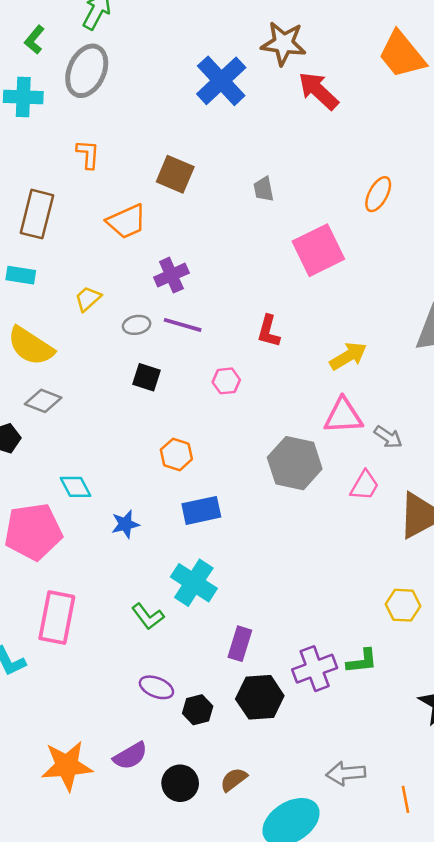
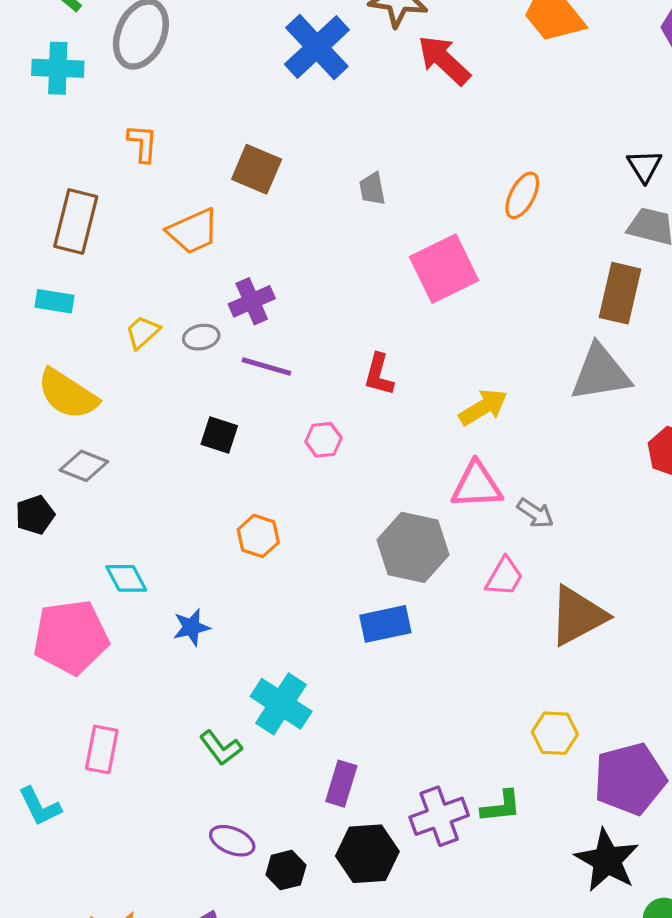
gray ellipse: (137, 325) -> (201, 337), moved
blue rectangle: (201, 510) -> (385, 624), moved
pink rectangle: (57, 618) -> (102, 749), size x0.7

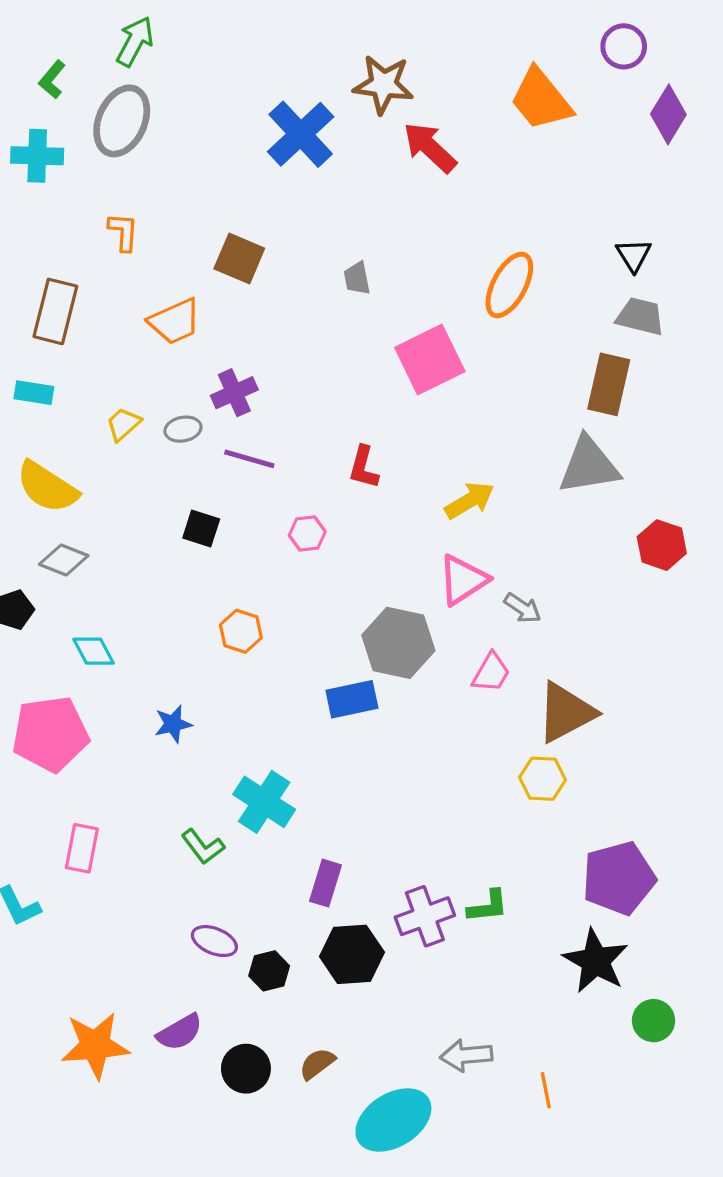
orange ellipse: (522, 195) -> (509, 285), size x1.4
pink triangle: (477, 485) -> (463, 580), turned -30
cyan diamond: (126, 578) -> (94, 651), moved
blue rectangle: (385, 624) -> (352, 699), moved
yellow hexagon: (555, 733) -> (543, 779), moved

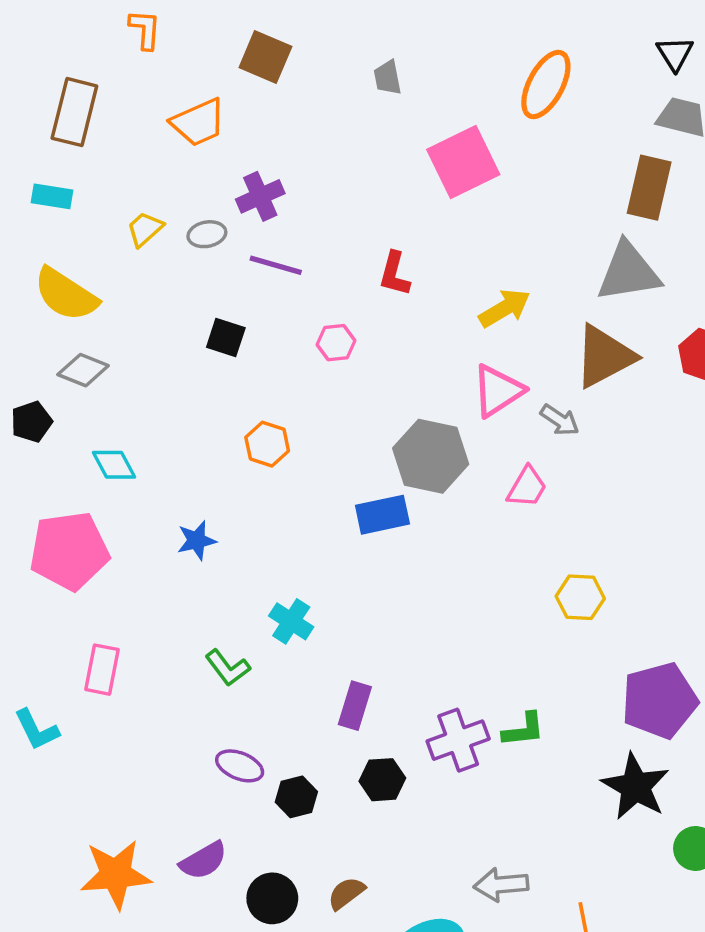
brown triangle: (566, 712) -> (604, 356), moved
cyan cross: (264, 802) -> (291, 621), size x0.7
black hexagon: (352, 954) -> (382, 780), size x0.7

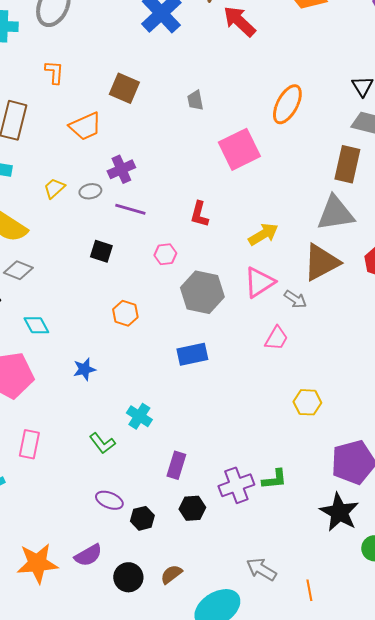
gray hexagon: (431, 456) -> (202, 292), moved
gray arrow: (501, 885) -> (261, 569), turned 36

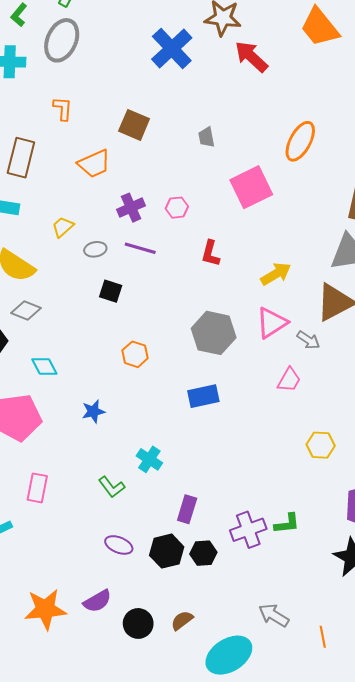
gray ellipse: (90, 191) -> (95, 249), moved
pink hexagon: (165, 254) -> (177, 208), moved
black hexagon: (142, 518) -> (167, 551), moved, size x1.4

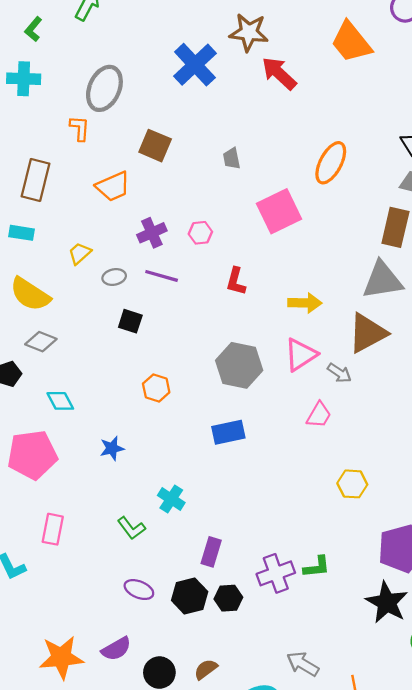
gray ellipse: (62, 40) -> (104, 88), moved
yellow arrow: (276, 274) -> (305, 303), turned 32

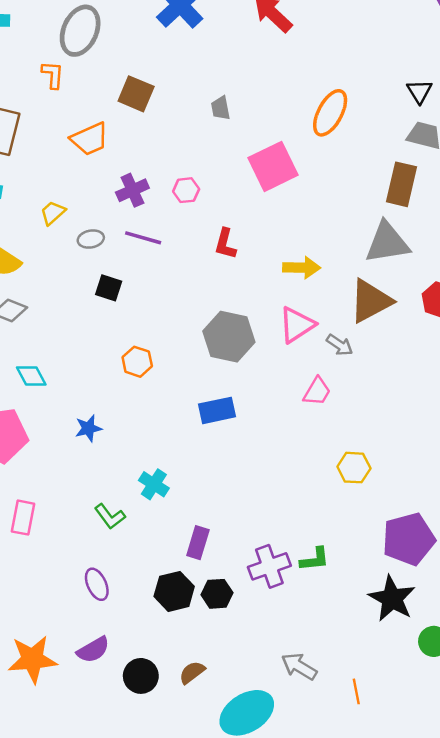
purple ellipse: (139, 590) -> (97, 584), moved, turned 44

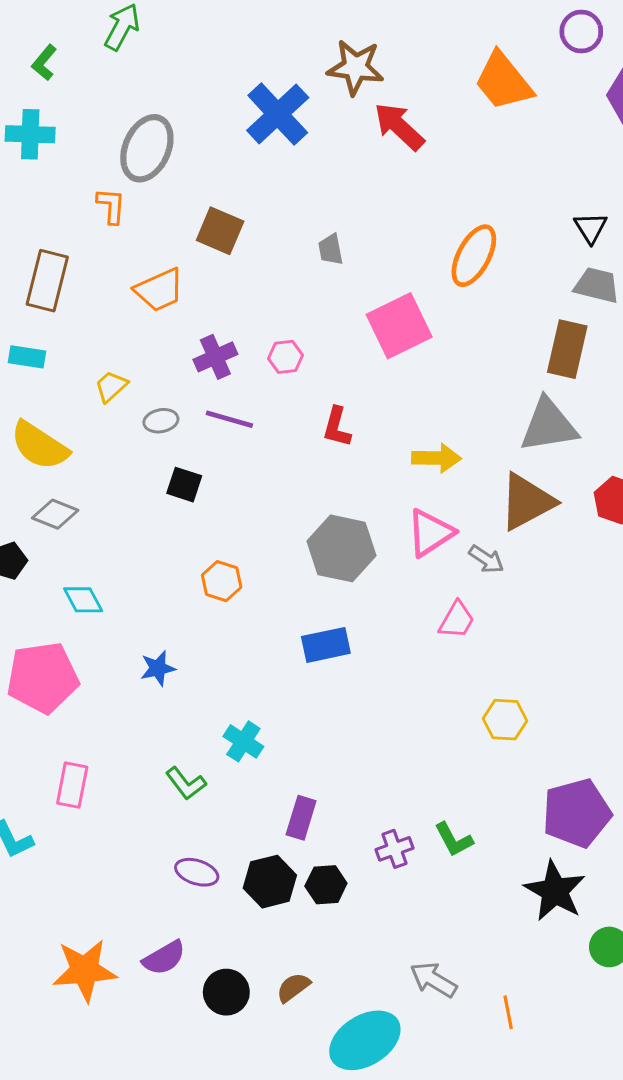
green L-shape: (315, 559) -> (454, 840), turned 68
purple cross: (269, 566) -> (394, 849), size x0.7
purple ellipse: (97, 584) -> (197, 872), moved, turned -48

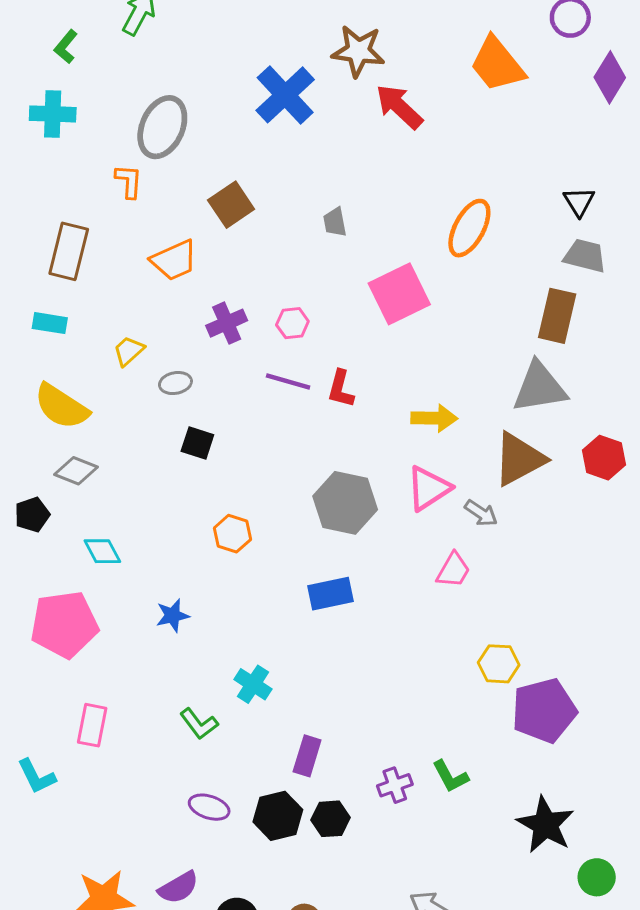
brown square: (220, 231) -> (231, 205), turned 33
purple line: (229, 419) -> (288, 382), moved
purple pentagon: (577, 813) -> (544, 711), moved

